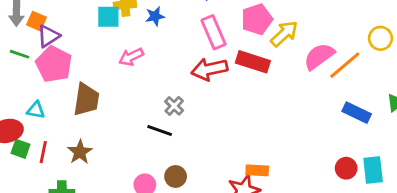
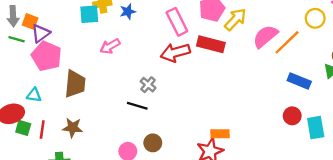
green line: (19, 54) -> (17, 39), moved
brown star: (80, 152) -> (73, 128), turned -30
red circle: (346, 168) -> (292, 116), moved

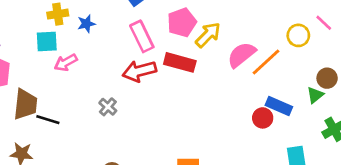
cyan square: (89, 14) -> (47, 42), moved
black line: (137, 106) -> (48, 120), moved
red circle: (292, 116) -> (263, 118), moved

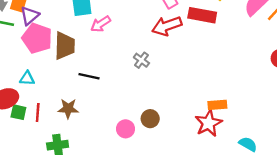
brown trapezoid: (25, 104) -> (65, 46), moved

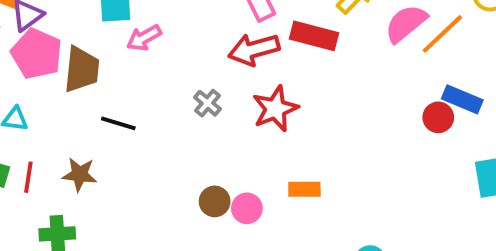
orange rectangle: (217, 105) -> (304, 189), moved
red star: (208, 123) -> (275, 109), moved
pink circle: (126, 129) -> (247, 208), moved

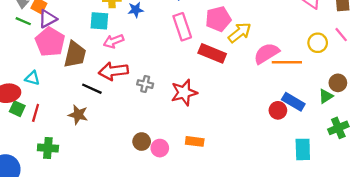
orange line: (442, 34) -> (287, 62), turned 36
red arrow: (254, 49) -> (113, 71), moved
gray cross: (207, 103) -> (145, 84), turned -35
brown star: (80, 174) -> (78, 115), moved

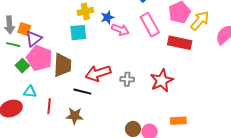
pink arrow: (114, 41) -> (120, 30), moved, turned -126
green square: (17, 109) -> (22, 66), moved, turned 32
red line: (36, 113) -> (49, 106), moved

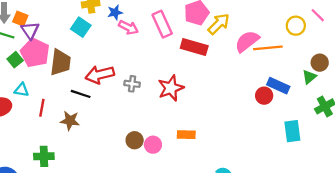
cyan square: (78, 33) -> (81, 27), turned 36
purple triangle: (34, 39) -> (30, 30), turned -30

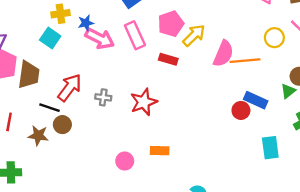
pink arrow: (128, 27) -> (100, 39), size x1.4
pink semicircle: (247, 41) -> (223, 54), turned 150
red rectangle: (194, 47) -> (168, 59), size x0.7
red arrow: (100, 75) -> (70, 88), turned 140
brown circle: (135, 140) -> (62, 125), moved

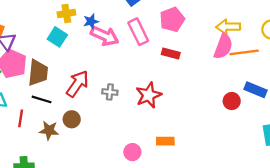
yellow arrow: (194, 35) -> (228, 27), moved, turned -135
black line: (50, 108) -> (42, 99), moved
red circle: (241, 110) -> (232, 101), moved

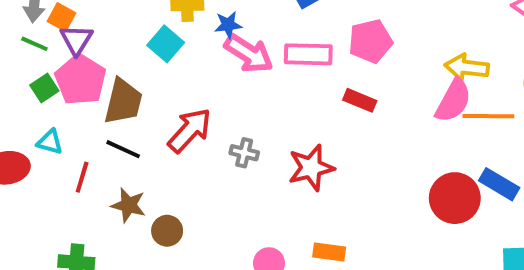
pink rectangle: (138, 32) -> (308, 54), turned -70
red circle: (232, 101) -> (455, 198), size x1.6
brown circle: (72, 119) -> (167, 231), moved

